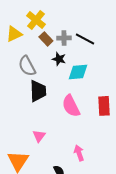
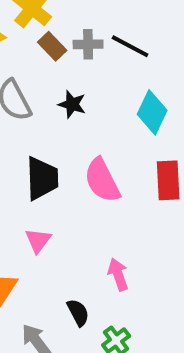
black star: (59, 59) -> (72, 104), moved
cyan diamond: (78, 72) -> (152, 112), moved, turned -60
black trapezoid: (38, 91) -> (42, 178), moved

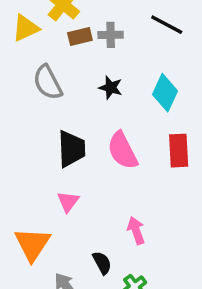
brown rectangle: (52, 46) -> (80, 37), turned -60
black line: (130, 46) -> (167, 25), moved
black star: (72, 104) -> (111, 88), moved

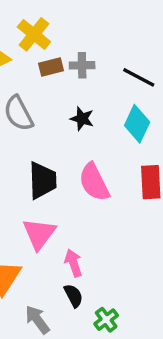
black line: (167, 25) -> (139, 77), moved
pink triangle: (68, 202) -> (39, 234), size x1.5
pink arrow: (136, 230) -> (73, 263), moved

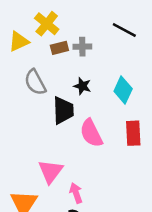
black line: (139, 77) -> (124, 30), moved
black trapezoid: (43, 180) -> (63, 110), moved

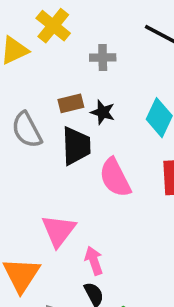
brown rectangle: (59, 48) -> (71, 103), moved
gray semicircle: (35, 82) -> (27, 130), moved

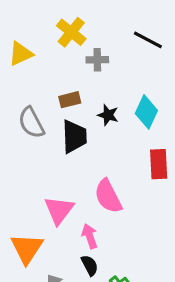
yellow cross: (53, 26) -> (71, 32), moved
black star: (103, 112) -> (108, 115), moved
pink semicircle: (115, 178) -> (108, 196), moved

